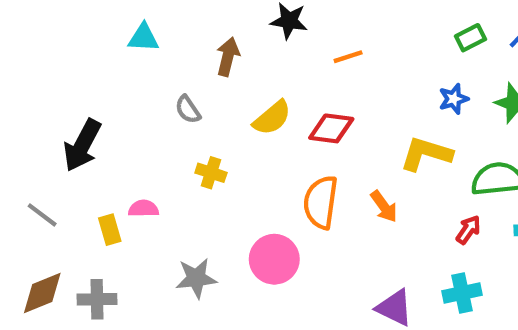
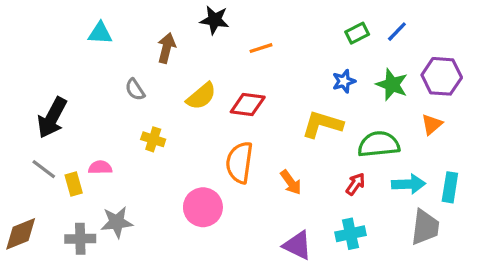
orange arrow: (384, 206) -> (291, 182), moved
gray line: (42, 215) -> (44, 169), moved
gray star: (196, 278) -> (117, 222), moved
gray cross: (97, 299) -> (80, 239), moved

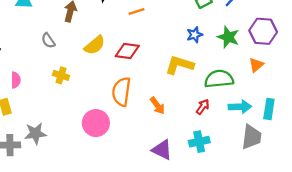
pink semicircle: (100, 167) -> (16, 80), moved, turned 91

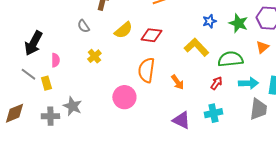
yellow L-shape: (179, 65) -> (196, 47), turned 30
yellow cross: (61, 75) -> (94, 56), turned 32
gray star: (35, 133) -> (72, 106), turned 30

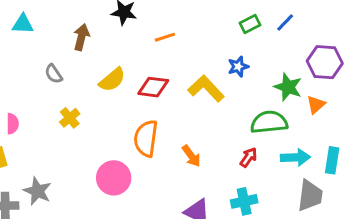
green star: (238, 23) -> (288, 87), moved
yellow L-shape: (196, 47) -> (206, 89), moved

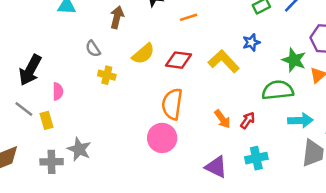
yellow cross: (70, 118) -> (107, 75), moved, turned -36
orange arrow: (191, 156) -> (222, 119), moved
red arrow: (249, 157) -> (248, 120), moved
pink circle: (114, 178) -> (162, 138), moved

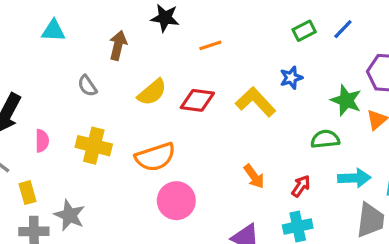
yellow cross: (107, 75) -> (94, 146), moved, size x1.5
green semicircle: (278, 90) -> (325, 139), size x0.7
orange semicircle: (172, 104) -> (155, 157), moved, turned -116
yellow rectangle: (47, 120) -> (27, 193), moved
red arrow: (248, 120) -> (301, 186), moved

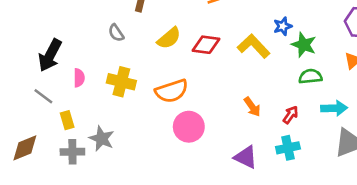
green star: (346, 100) -> (304, 45), moved

